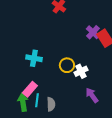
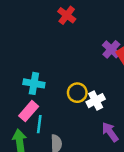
pink rectangle: (30, 89) -> (29, 111), moved
cyan line: (37, 100) -> (39, 124), moved

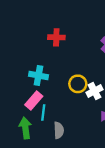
red cross: (67, 15) -> (56, 37), moved, turned -35

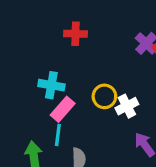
pink rectangle: (34, 101) -> (63, 109), moved

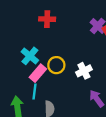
cyan cross: (51, 85) -> (30, 56), turned 30
yellow circle: (104, 96) -> (56, 65), moved

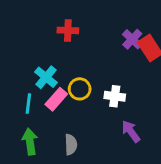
white cross: (84, 71) -> (115, 96), turned 35
cyan line: (34, 92) -> (28, 104), moved

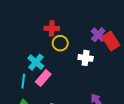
yellow circle: (80, 89) -> (60, 43), moved
white cross: (115, 96) -> (86, 58), moved

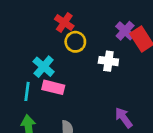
red cross: (52, 28) -> (64, 22), turned 32
pink rectangle: (43, 78) -> (53, 87), turned 63

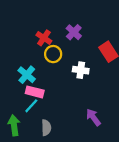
purple cross: (125, 31) -> (74, 32), moved
cyan line: (27, 91) -> (31, 106), moved, turned 35

